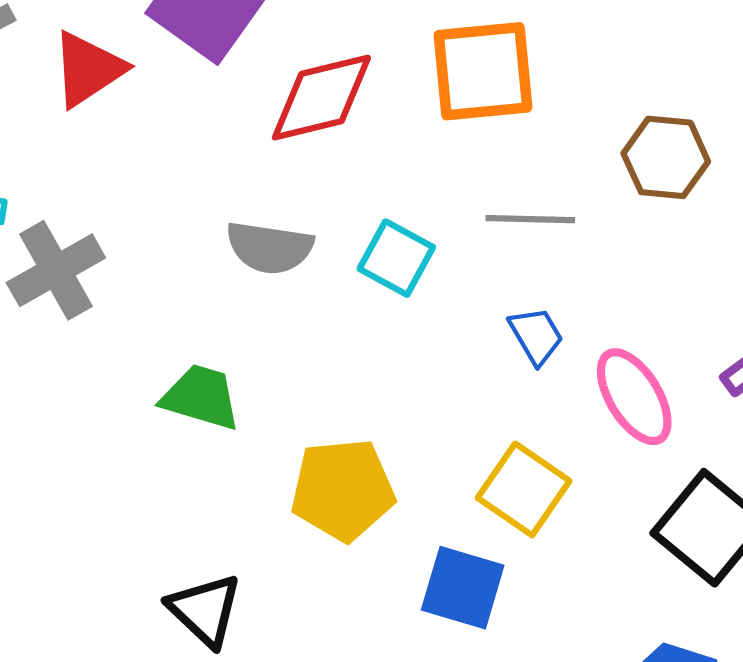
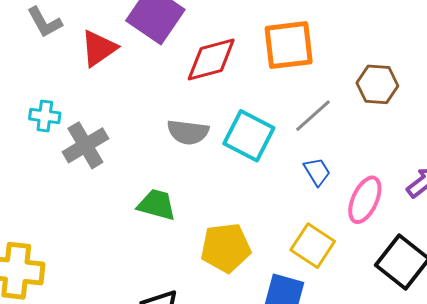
gray line: (530, 219) -> (313, 116), turned -42
cyan square: (396, 258) -> (249, 136), size x1.4
pink ellipse: (634, 397) -> (365, 200), turned 57

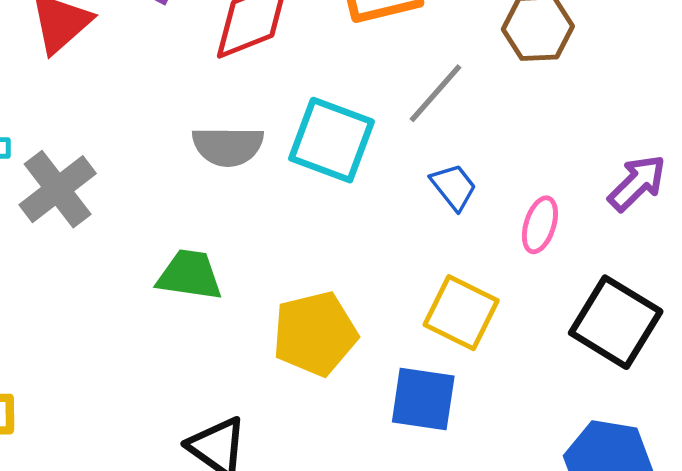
pink ellipse: (365, 200) -> (540, 225), size x0.7

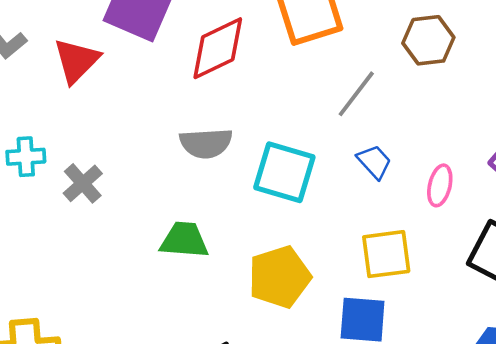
cyan square: (332, 140) -> (284, 172), moved
gray cross: (58, 189) -> (83, 183), size x0.7
yellow square: (461, 313) -> (386, 254), turned -30

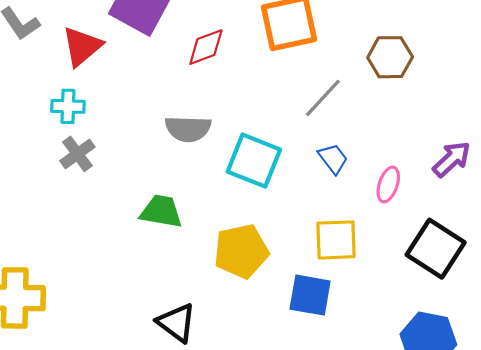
red diamond: (218, 48) -> (206, 47), size x0.7
cyan cross: (26, 157) -> (68, 106), moved

